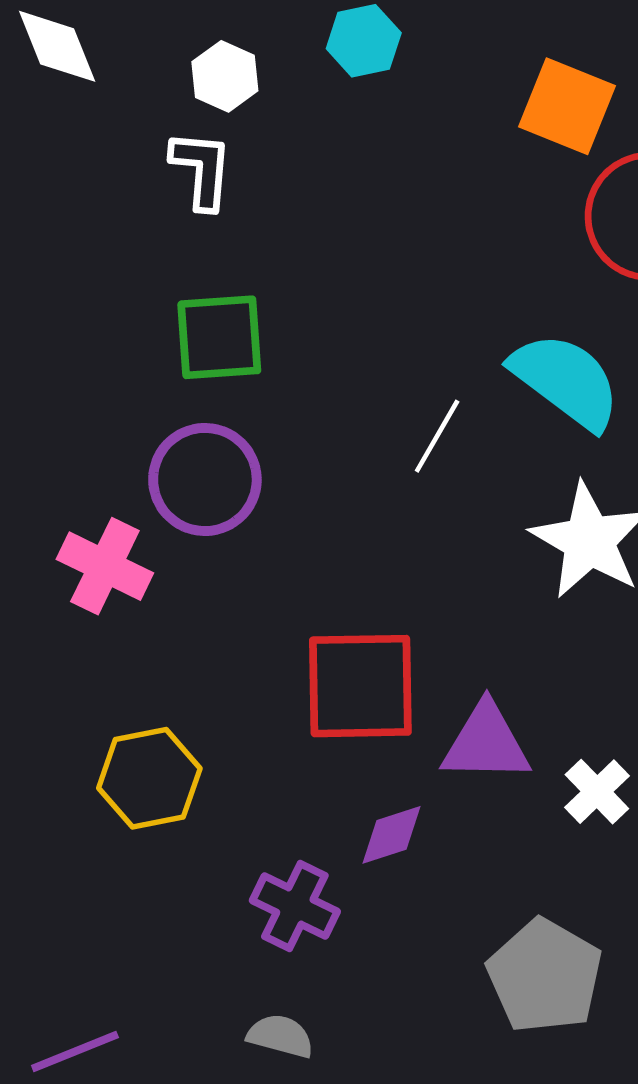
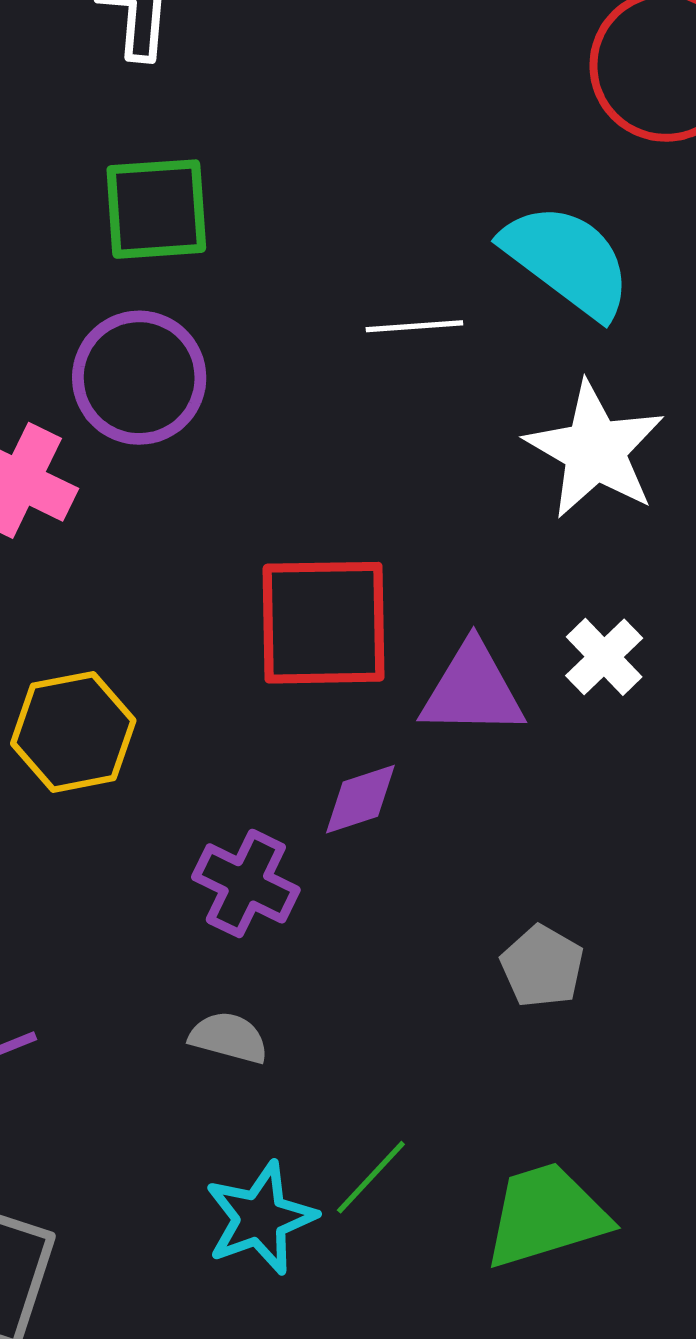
white line: (437, 436) -> (414, 326), turned 56
white cross: (597, 792) -> (604, 657), moved
gray pentagon: (545, 976) -> (542, 966), size x0.6

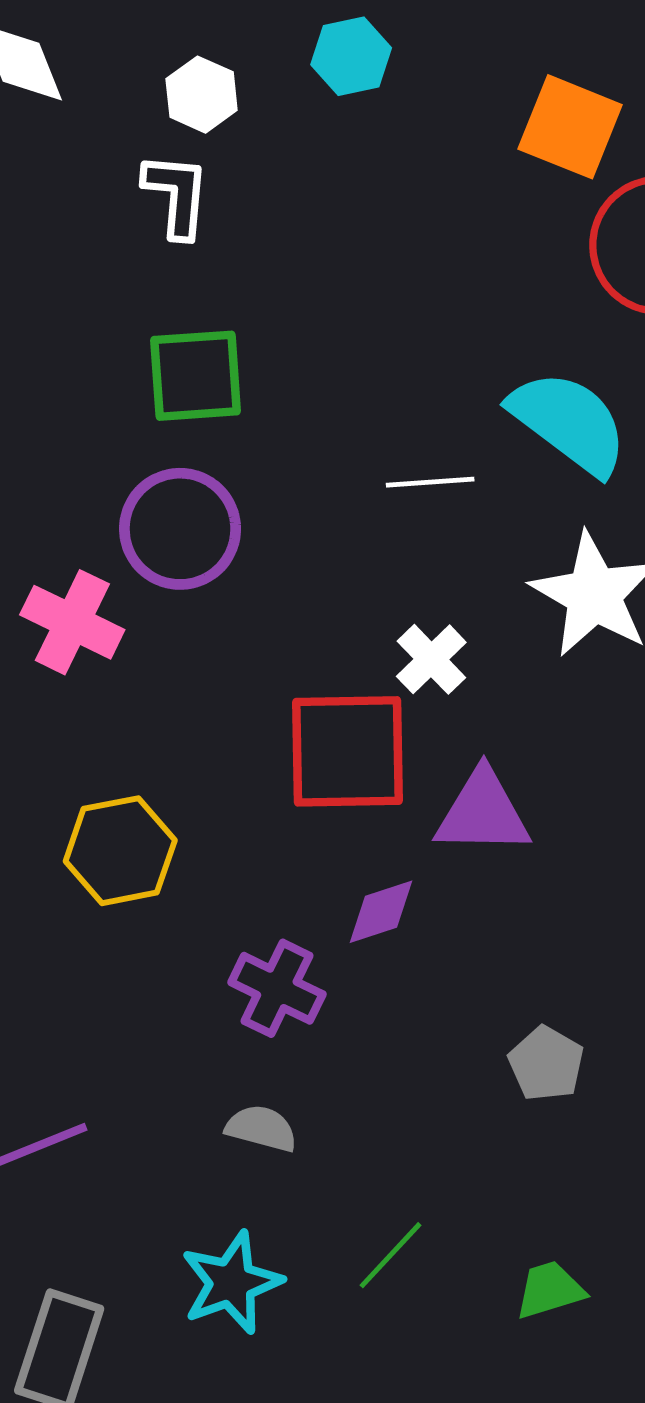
white cross: (604, 657) -> (431, 659), moved
green trapezoid: (546, 1215) -> (550, 1290), size x0.6
cyan star: (260, 1218) -> (231, 1283), moved

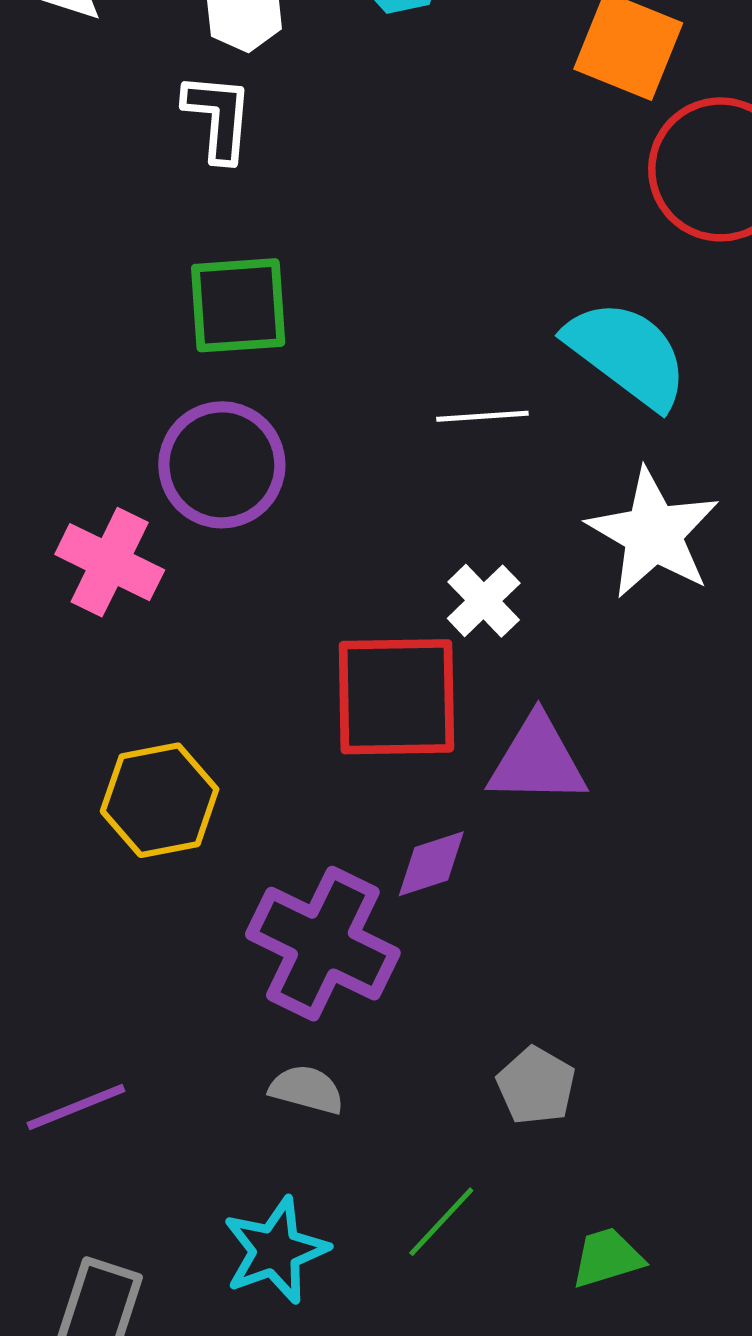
purple cross: (277, 988) -> (323, 944), size x1.5
gray pentagon: (546, 1064) -> (536, 1086), moved

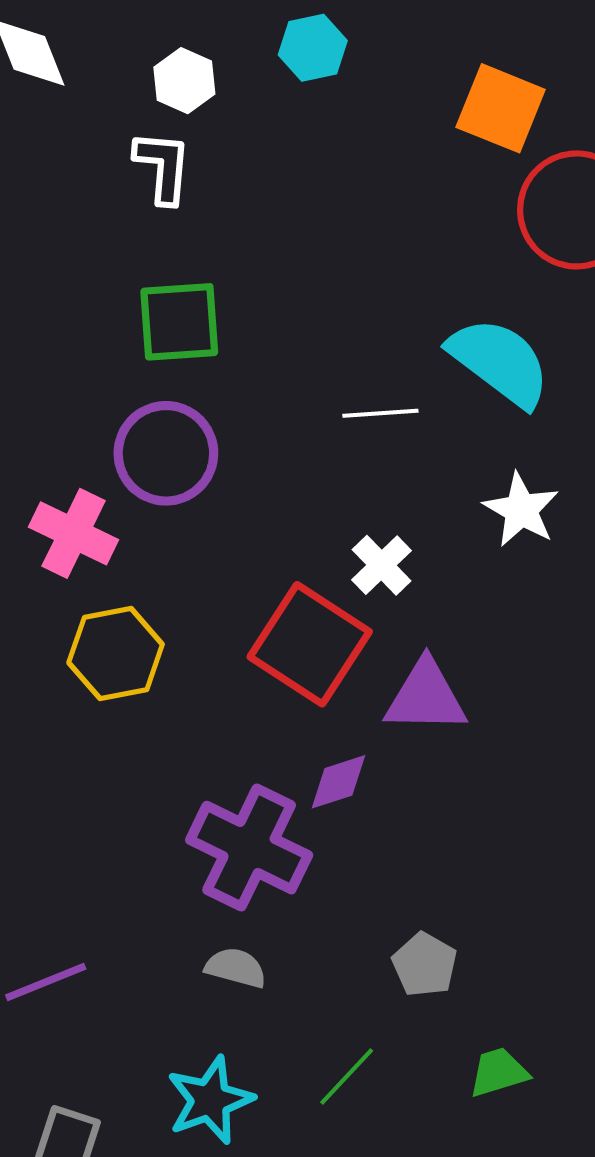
white star: (653, 533) -> (521, 510), size x0.7
red square: (396, 697) -> (310, 644), turned 34
yellow hexagon: (160, 800) -> (116, 653), moved
green trapezoid: (607, 1258) -> (499, 1072), moved

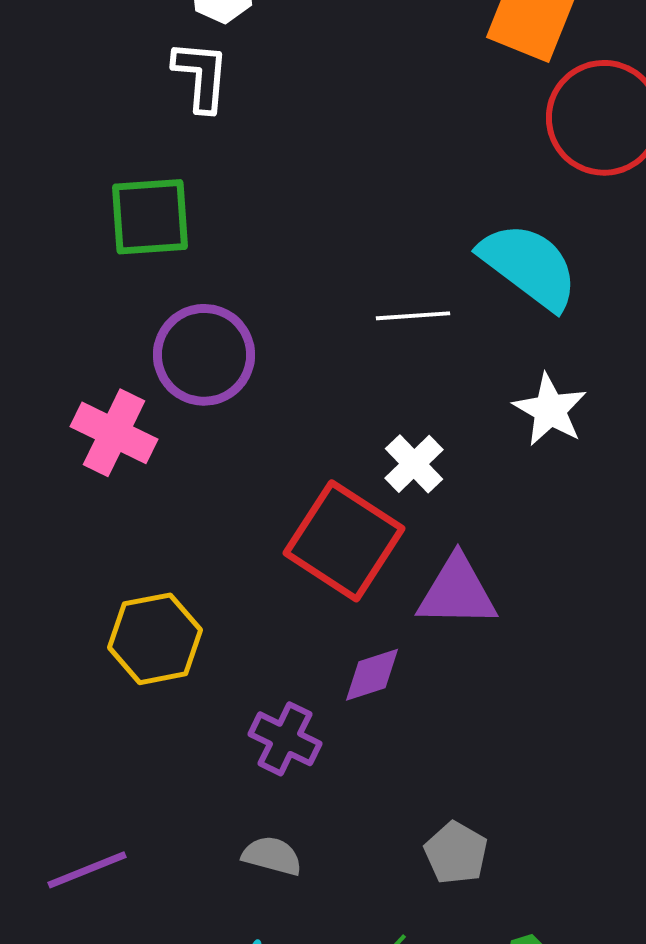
green square: (179, 322) -> (150, 217), moved
yellow hexagon: (116, 653) -> (155, 639), moved
purple cross: (249, 848) -> (285, 739), size x0.6

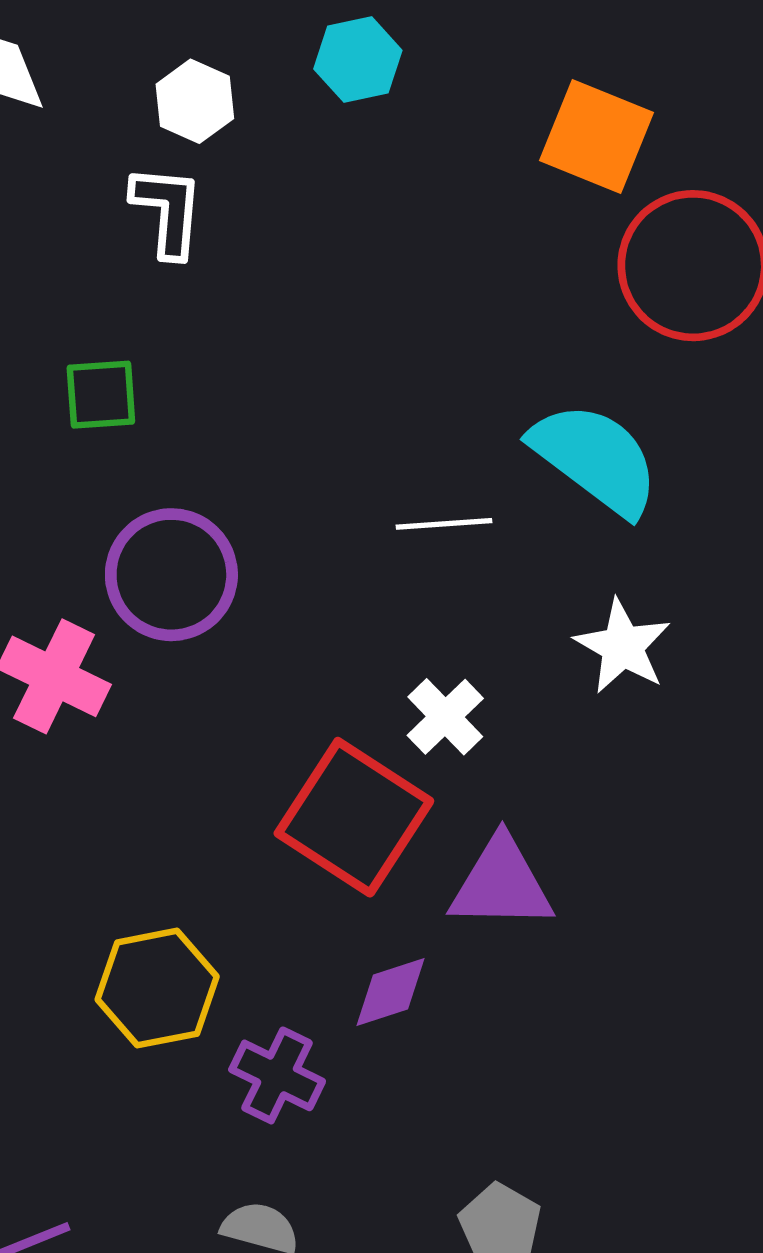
green square: (150, 217) -> (101, 395), size x0.7
yellow hexagon: (155, 639) -> (157, 988), moved

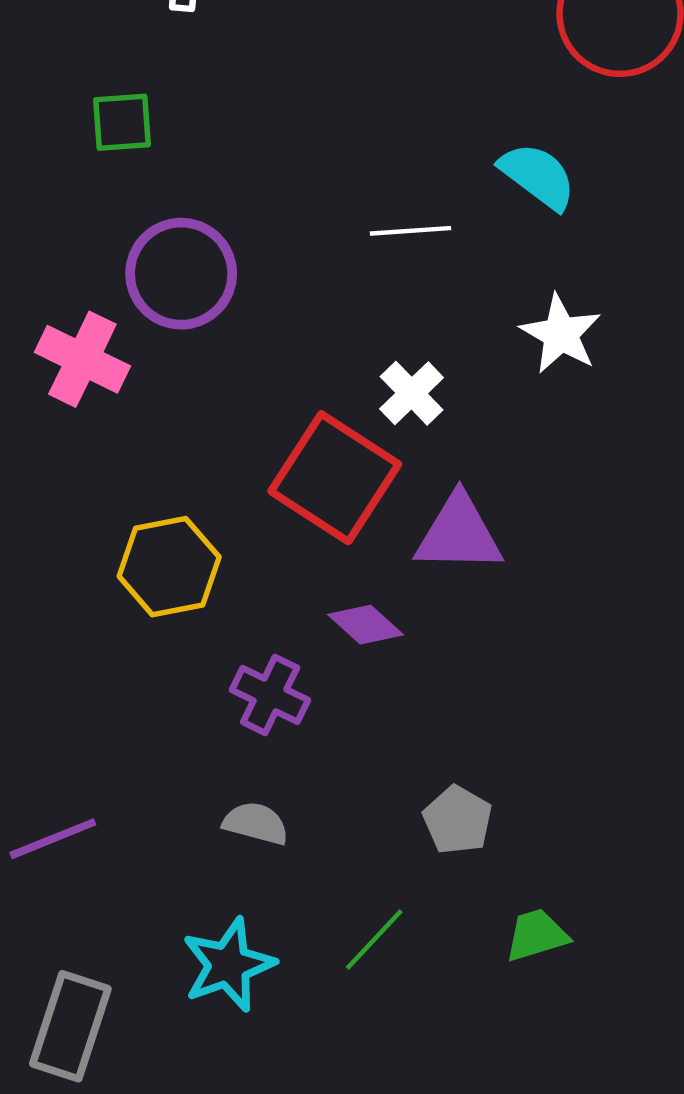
cyan semicircle: (595, 459) -> (538, 176), size x0.7
yellow hexagon: (157, 988) -> (169, 567), moved
purple diamond: (390, 992) -> (365, 625), turned 60

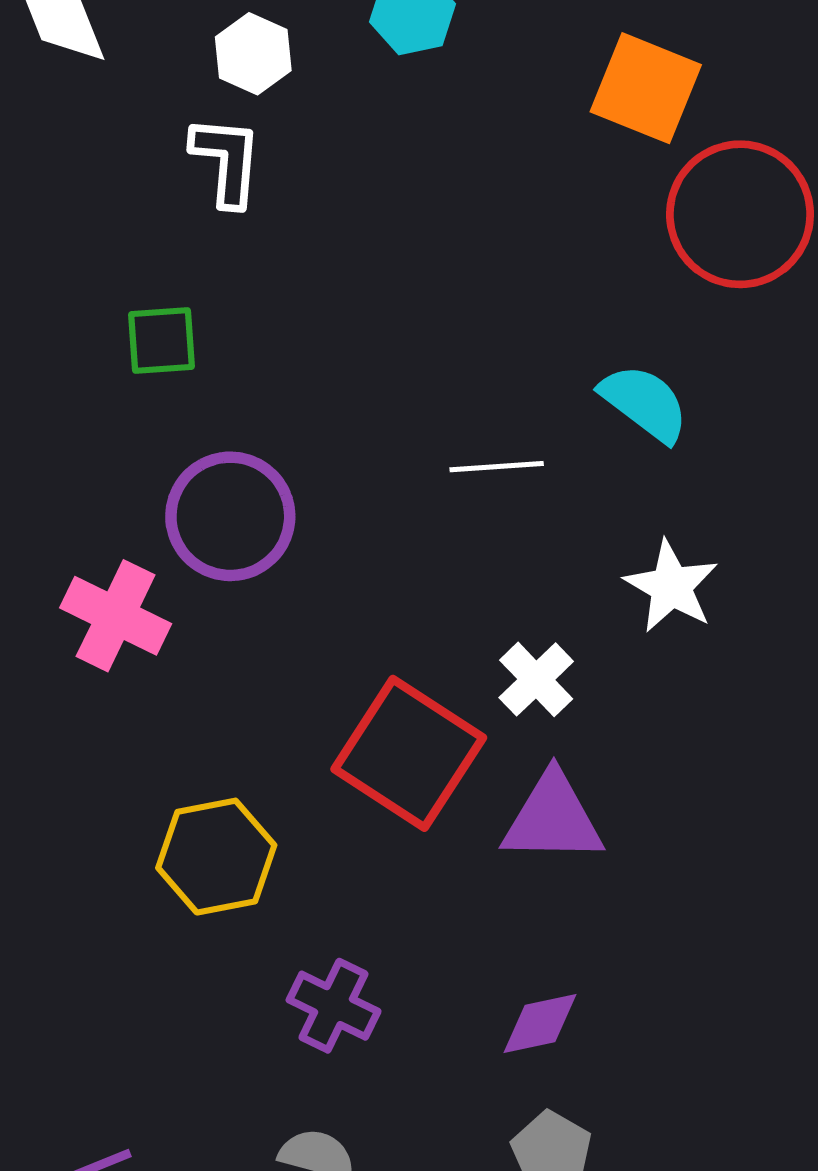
white cross: (412, 393) -> (536, 679), moved
purple diamond: (365, 625) -> (540, 1023), moved, turned -54

